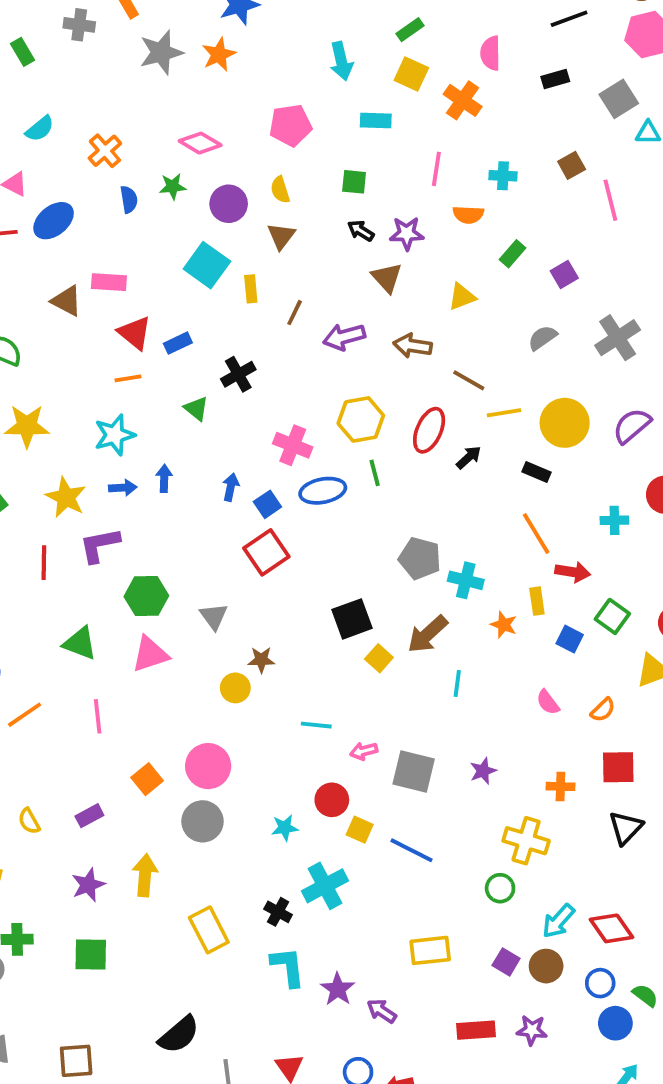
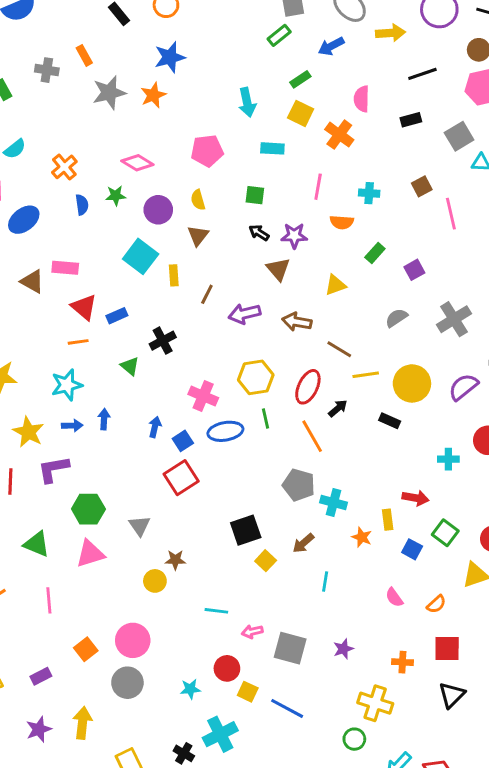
orange line: (536, 534) -> (312, 436), moved
brown arrow: (428, 634) -> (303, 543), size x0.7

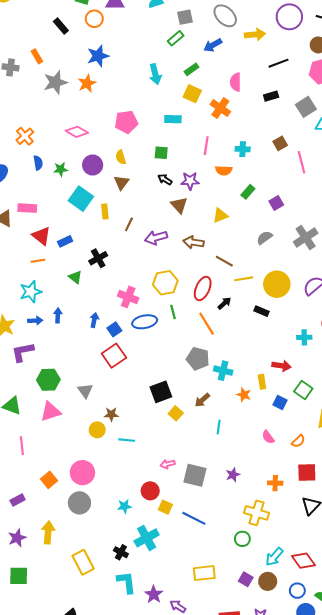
cyan arrow: (247, 102) -> (155, 74), moved
green star: (116, 196) -> (61, 169), moved
cyan line: (216, 611) -> (127, 440), moved

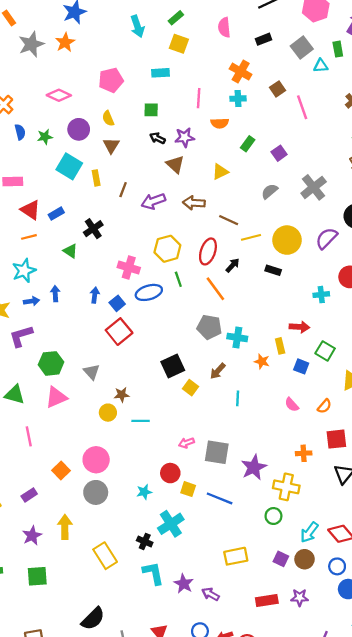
orange cross: (220, 108) -> (241, 72), moved
purple star: (233, 475) -> (254, 467), moved, size x1.6

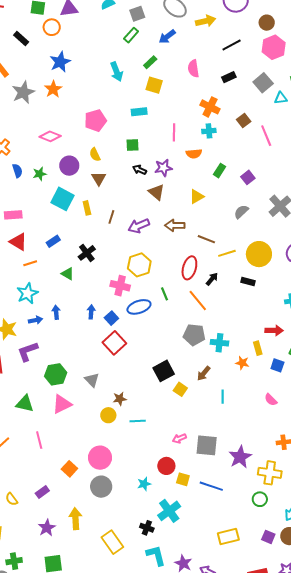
red triangle: (30, 210) -> (18, 242), moved
yellow hexagon: (167, 249) -> (139, 265), moved

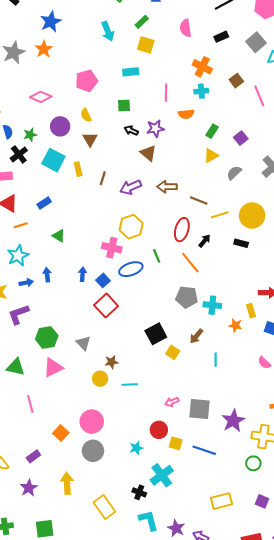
yellow triangle: (197, 197) -> (211, 155), moved
black cross: (87, 253) -> (19, 154), moved
purple star: (47, 528) -> (29, 488), moved

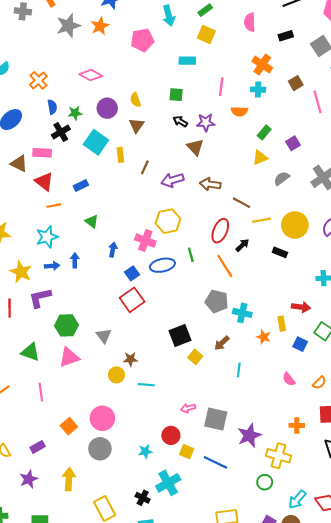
pink pentagon: (87, 81) -> (142, 40), moved
blue arrow: (83, 274) -> (113, 250), moved

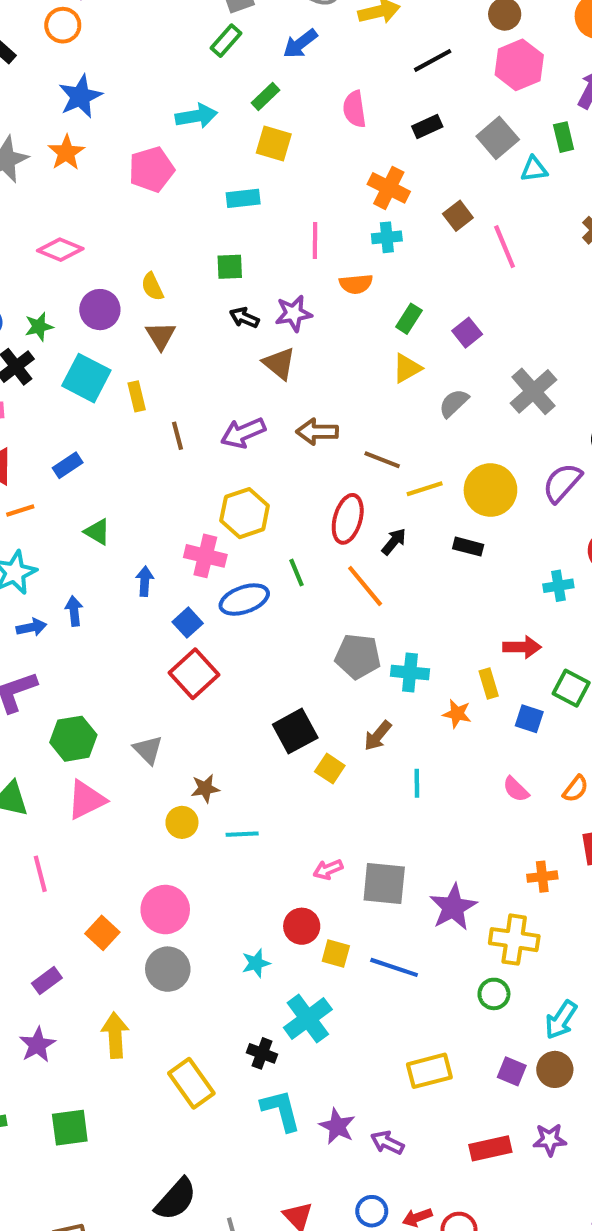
cyan arrow: (169, 16) -> (196, 116), turned -78
brown line: (145, 167) -> (177, 436), moved, turned -32

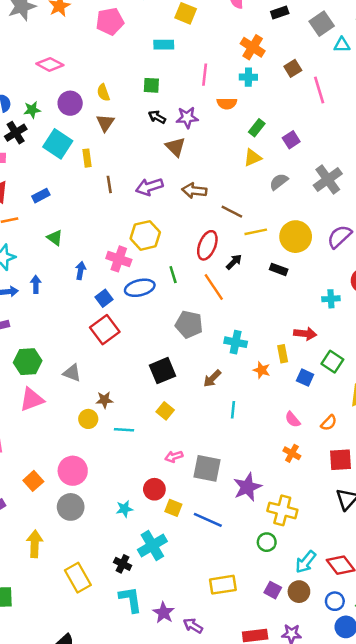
gray pentagon: (358, 656) -> (189, 324), moved
gray triangle: (148, 750) -> (72, 373), turned -30
yellow square: (330, 769) -> (165, 411), moved
orange cross: (542, 877) -> (292, 453), moved, turned 30

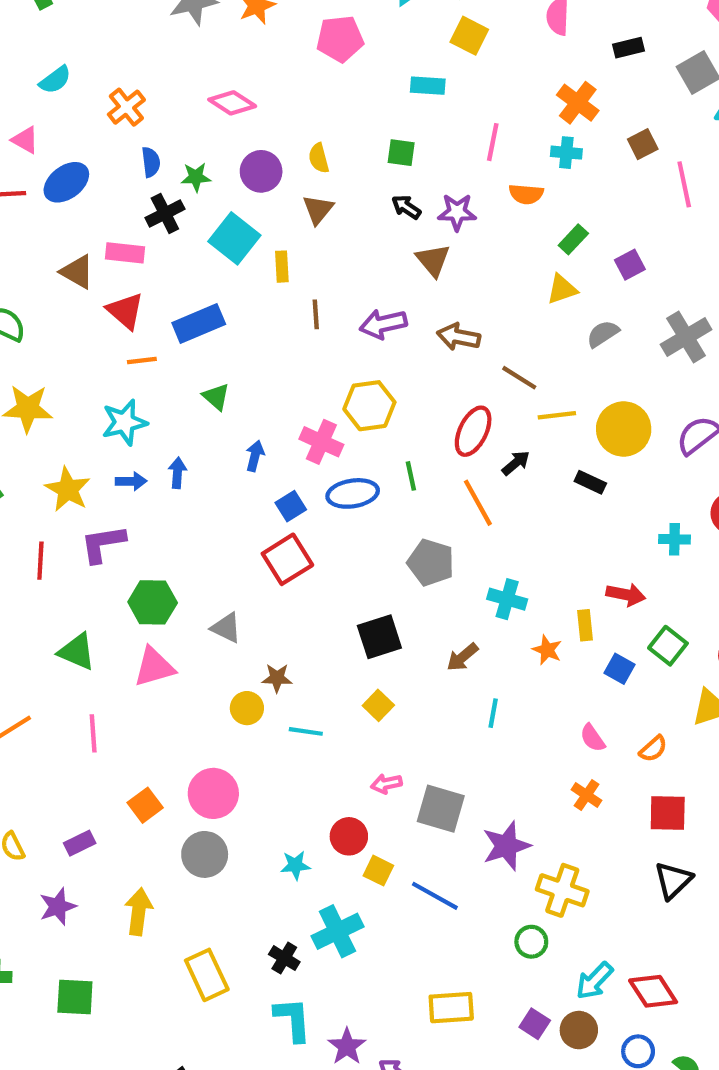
blue rectangle: (41, 196) -> (199, 323), size x1.6

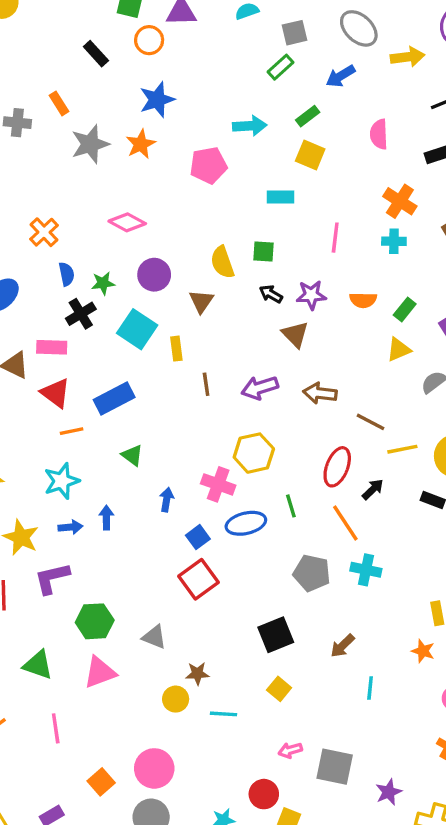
yellow semicircle: (319, 158) -> (222, 262), moved, size x1.4
orange semicircle: (526, 194) -> (363, 300), moved
cyan cross: (507, 599) -> (366, 570), moved
orange star: (547, 650) -> (423, 651), moved
purple star: (506, 846) -> (389, 792), size x0.7

